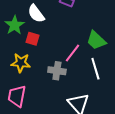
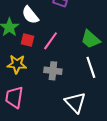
pink line: (73, 53) -> (51, 41), moved

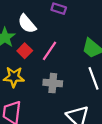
red square: (28, 40) -> (25, 51), turned 32

